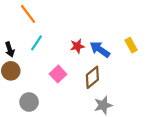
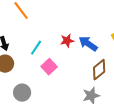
cyan line: (37, 43) -> (36, 48), moved
brown diamond: (92, 77) -> (99, 70), moved

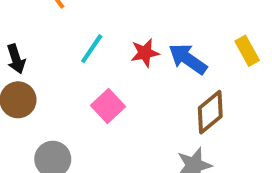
cyan line: (36, 48) -> (92, 49), moved

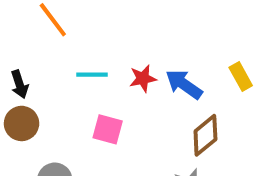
cyan line: (92, 49) -> (92, 75), turned 56
pink square: (108, 106) -> (108, 129), turned -32

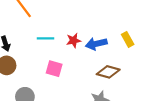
blue arrow: (184, 84) -> (96, 44), turned -48
brown diamond: (205, 135) -> (108, 72), turned 55

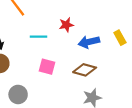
red star: (74, 41) -> (66, 25), moved
brown diamond: (108, 72) -> (85, 70), moved

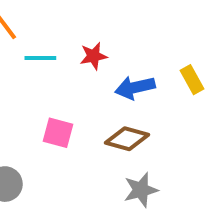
cyan line: (38, 37) -> (40, 58), moved

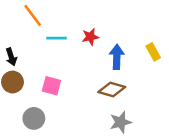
blue arrow: (135, 88) -> (117, 57), turned 105
pink square: (58, 133) -> (51, 86), moved

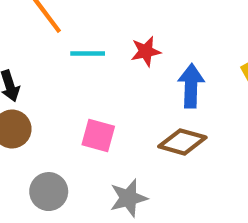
pink square: (51, 86) -> (98, 135), moved
gray star: (121, 122) -> (128, 198), moved

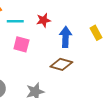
pink square: (98, 135) -> (21, 44), moved

